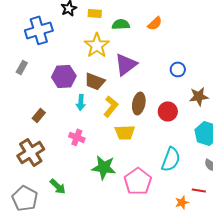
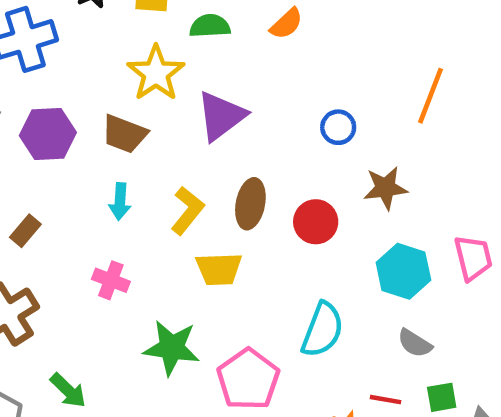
purple hexagon: (64, 76) -> (48, 134), moved
brown trapezoid: (95, 81) -> (124, 134), moved

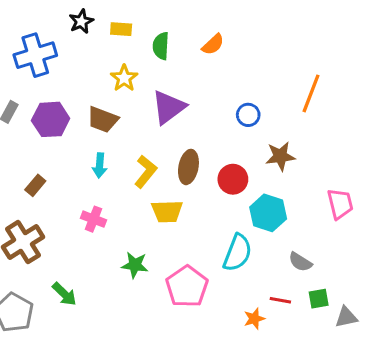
green semicircle: (210, 26) -> (161, 46), turned -84
yellow star: (156, 73) -> (124, 78), size x0.7
cyan hexagon: (403, 271) -> (268, 213), moved
green star: (172, 348) -> (135, 265), size x0.7

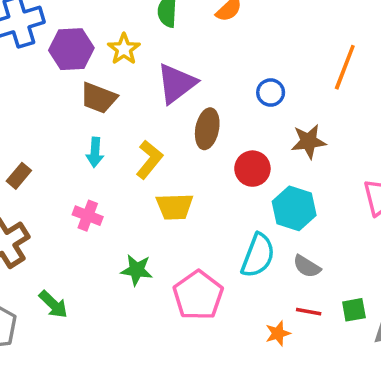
purple hexagon: (51, 119) -> (71, 49), moved
brown ellipse: (188, 167) -> (207, 129), moved
gray semicircle: (300, 262) -> (307, 266), moved

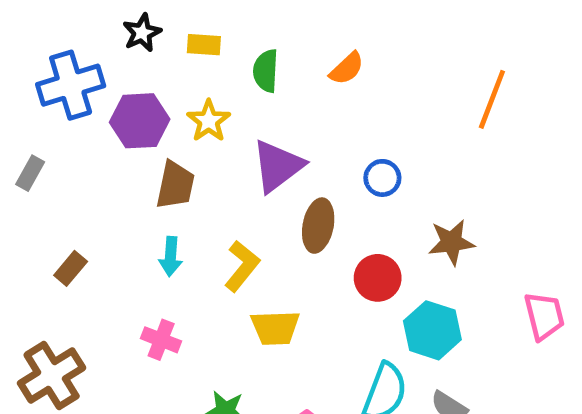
orange line: (345, 67) -> (492, 99), moved
blue circle: (271, 93) -> (382, 178), moved
brown trapezoid: (99, 98) -> (175, 185), turned -99
brown rectangle: (19, 176) -> (71, 268), moved

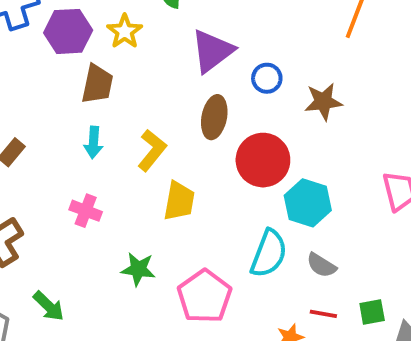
purple triangle: (278, 166) -> (212, 51), moved
brown star: (451, 242) -> (323, 102), moved
red circle: (378, 278) -> (263, 160), size x1.4
yellow trapezoid: (275, 328) -> (179, 201), turned -78

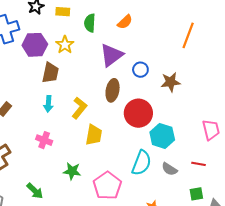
green arrow: (49, 306) -> (35, 191), moved
red line: (323, 314) -> (198, 164), moved

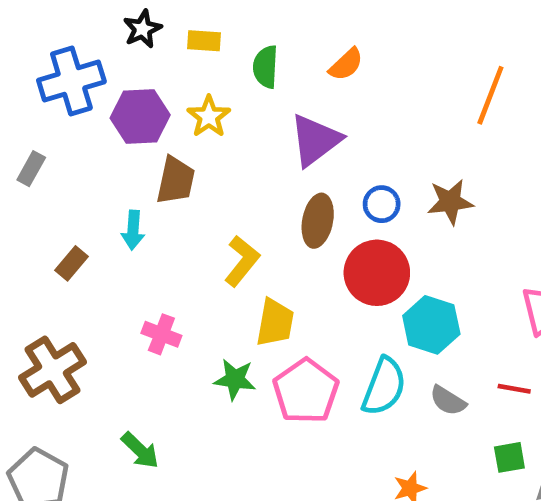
blue circle: (140, 70) -> (382, 204), moved
cyan arrow: (48, 104) -> (133, 230), moved
green star: (72, 171) -> (235, 379), moved
pink pentagon: (107, 186) -> (306, 391), moved

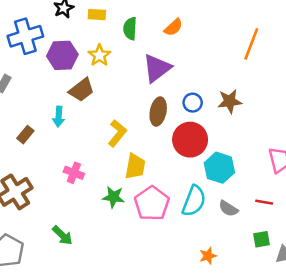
brown trapezoid: (176, 180) -> (82, 90), turned 40

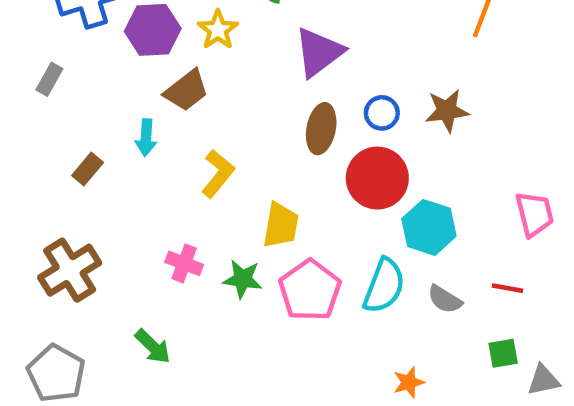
yellow L-shape: (117, 133) -> (218, 174), moved
pink cross: (74, 173) -> (184, 263), moved

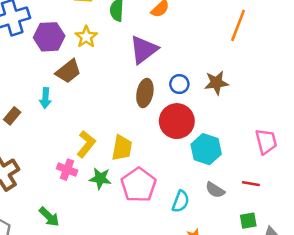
yellow L-shape: (218, 174) -> (86, 144), moved
cyan semicircle: (384, 286) -> (181, 201), moved, size x0.7

